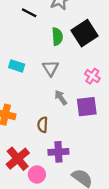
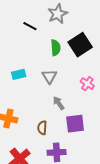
cyan rectangle: (17, 66) -> (19, 74), turned -32
purple square: (87, 107) -> (75, 124), moved

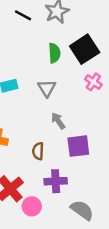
black line: (30, 26) -> (23, 15), moved
pink cross: (87, 84) -> (93, 82), moved

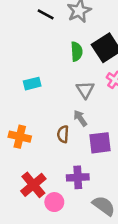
gray triangle: (47, 88) -> (85, 90), moved
brown semicircle: (38, 151) -> (63, 134), moved

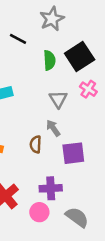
black line: (46, 14) -> (18, 39), moved
pink circle: (54, 202) -> (39, 212), moved

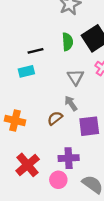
black line: (18, 39) -> (36, 51), moved, turned -42
brown semicircle: (36, 144) -> (55, 118), turned 49

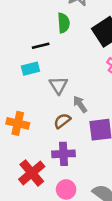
green semicircle: (67, 42) -> (64, 23), moved
gray triangle: (75, 77) -> (58, 85), moved
purple cross: (69, 158) -> (64, 154), moved

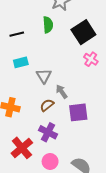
black line: (41, 46) -> (17, 34), moved
purple cross: (64, 154) -> (48, 132), turned 30

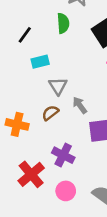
black line: (17, 34) -> (25, 35), turned -40
cyan rectangle: (21, 62) -> (40, 62), moved
brown semicircle: (47, 105) -> (50, 113), moved

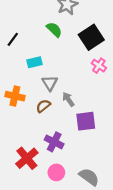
green semicircle: (63, 23) -> (54, 30), turned -42
black line: (25, 35) -> (13, 39), moved
orange cross: (17, 124) -> (15, 96), moved

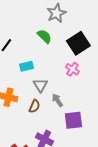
pink cross: (99, 66) -> (72, 69), moved
brown semicircle: (43, 106) -> (34, 106), turned 152

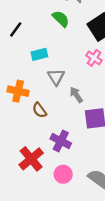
brown semicircle: (34, 106) -> (39, 110), moved, turned 120

